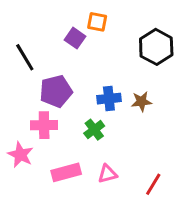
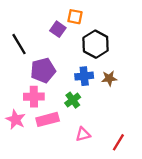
black hexagon: (156, 47) -> (96, 44), moved
pink rectangle: (66, 172) -> (48, 119), moved

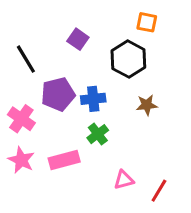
orange square: (75, 17) -> (147, 22), moved
blue cross: (84, 76) -> (93, 99), moved
pink cross: (34, 97) -> (21, 119), moved, turned 36
pink triangle: (83, 134) -> (124, 180), moved

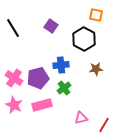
black line: (26, 59) -> (13, 28), moved
purple pentagon: (58, 94) -> (38, 78), moved

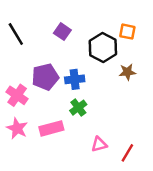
orange square: (96, 15) -> (127, 32), moved
brown star: (96, 69) -> (127, 72), moved
purple pentagon: (38, 78) -> (45, 77), moved

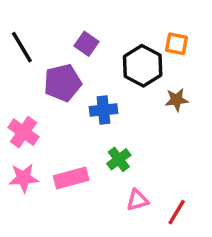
purple pentagon: (45, 77) -> (63, 83), moved
green cross: (78, 108) -> (119, 159), moved
pink star: (17, 128) -> (24, 178), turned -30

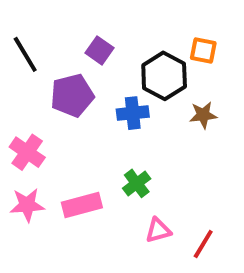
blue cross: (103, 110) -> (133, 113), moved

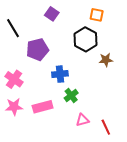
purple square: (100, 50) -> (52, 14), moved
orange square: (203, 50) -> (97, 15), moved
blue cross: (133, 113) -> (60, 74), moved
red line: (203, 244) -> (106, 127), turned -56

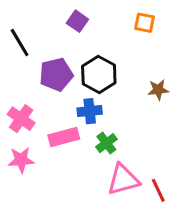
black hexagon: (85, 39) -> (99, 74), moved
pink rectangle: (43, 107) -> (64, 137), moved
pink triangle: (82, 120) -> (123, 180), size x1.6

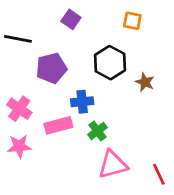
black line: (20, 42) -> (18, 39), turned -48
black hexagon: (99, 74) -> (110, 63), moved
brown star: (158, 90) -> (145, 82), turned 30
red line: (158, 190) -> (159, 174), moved

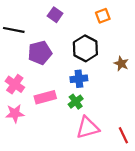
orange square: (132, 21) -> (103, 16), turned -32
brown star: (145, 82) -> (121, 64), moved
blue cross: (82, 102) -> (79, 79), moved

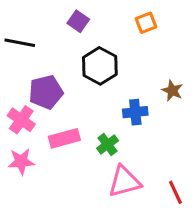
black hexagon: (85, 48) -> (100, 66), moved
purple pentagon: (40, 53) -> (46, 92), moved
blue cross: (79, 79) -> (135, 112), moved

